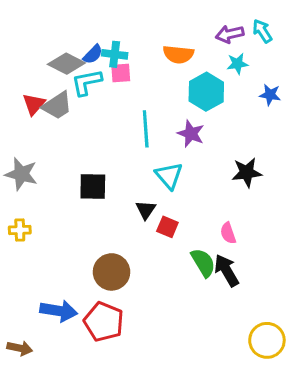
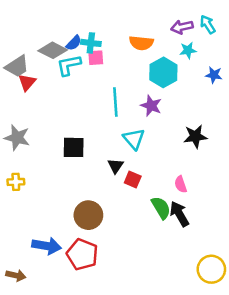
gray trapezoid: (57, 106) -> (17, 66), moved

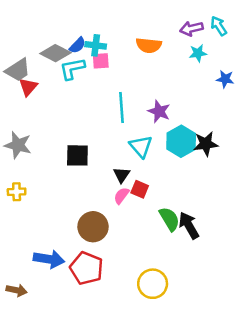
cyan hexagon: (163, 72) -> (181, 141), moved
pink semicircle: (181, 184) -> (121, 196), moved, turned 56
yellow circle: (211, 269) -> (153, 284), moved

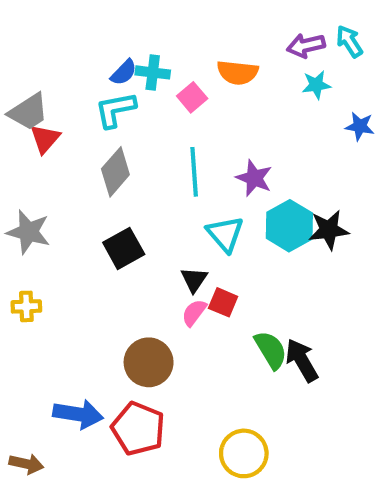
gray diamond: (55, 53) -> (115, 172), moved, turned -76
pink square: (101, 61) -> (192, 97), moved, turned -36
black square: (77, 155) -> (124, 248), turned -30

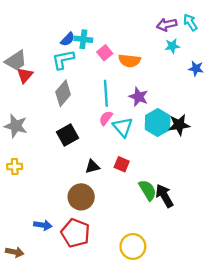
orange semicircle: (238, 72) -> (130, 61), moved
black triangle: (194, 280) -> (92, 167), moved, turned 42
pink semicircle: (194, 313) -> (106, 118), moved
blue arrow: (78, 414) -> (43, 225), size x0.7

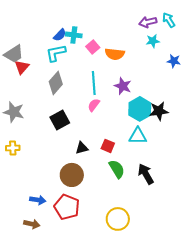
cyan triangle: (123, 127) -> (138, 136), moved, turned -48
green semicircle: (148, 190) -> (117, 169), moved
brown arrow: (15, 252) -> (32, 224), moved

